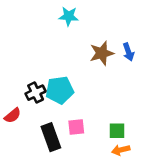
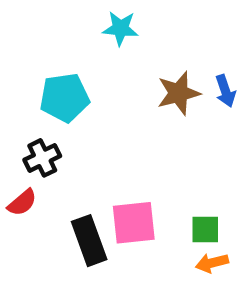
cyan pentagon: (60, 90) -> (65, 98), moved
black cross: (36, 93) -> (42, 158), moved
pink square: (76, 127) -> (134, 223), size x1.5

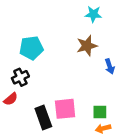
cyan star: (120, 28) -> (93, 14), moved
blue arrow: (225, 91) -> (110, 66), moved

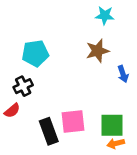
green square: (100, 112) -> (112, 125), size x1.5

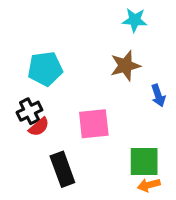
red semicircle: (12, 111) -> (39, 127), moved
pink square: (73, 122) -> (94, 124), moved

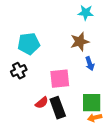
blue arrow: (158, 95) -> (90, 64), moved
red semicircle: (39, 127) -> (42, 103), moved
black rectangle: (62, 169) -> (58, 108), moved

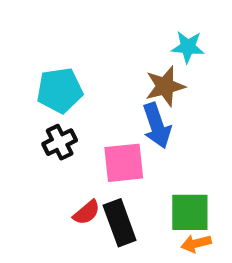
cyan star: (86, 13) -> (188, 47), moved
blue arrow: (90, 64) -> (157, 126), moved, size x1.5
black cross: (19, 71) -> (60, 142), moved

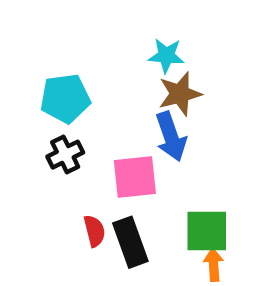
cyan star: (188, 47) -> (166, 56), moved
red semicircle: (86, 212) -> (94, 231), turned -64
orange arrow: (196, 243) -> (214, 265), turned 100

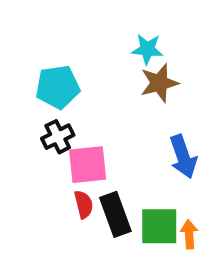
blue arrow: (171, 137) -> (183, 157), moved
pink square: (135, 177) -> (88, 165), moved
green square: (207, 231) -> (159, 226), moved

